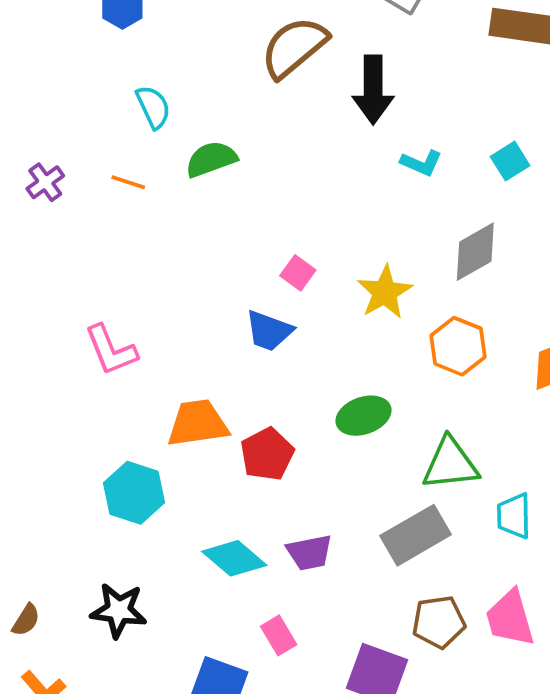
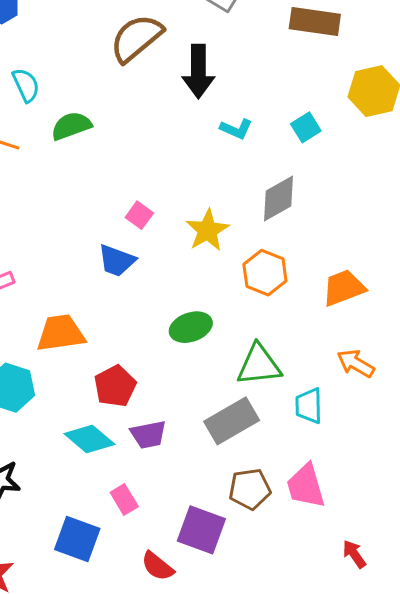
red pentagon: (267, 454) -> (115, 386), moved

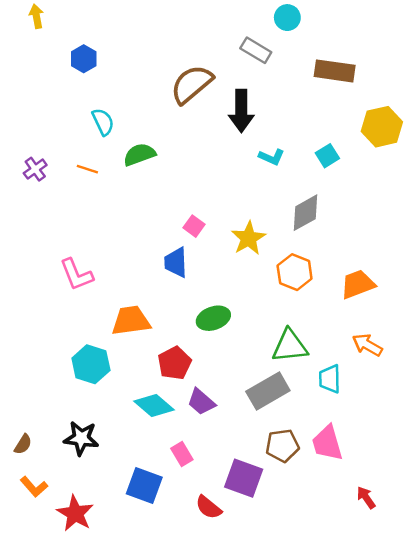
blue trapezoid: (117, 261) -> (176, 262), turned 68
green ellipse: (191, 327) -> (213, 318), moved
purple trapezoid: (148, 435) -> (201, 402), turned 52

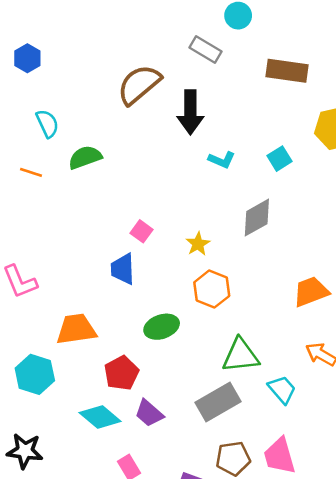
yellow star: (249, 238) -> (198, 244), size x0.7
orange hexagon: (295, 272) -> (212, 289), moved
cyan trapezoid: (330, 379) -> (282, 389), turned 140

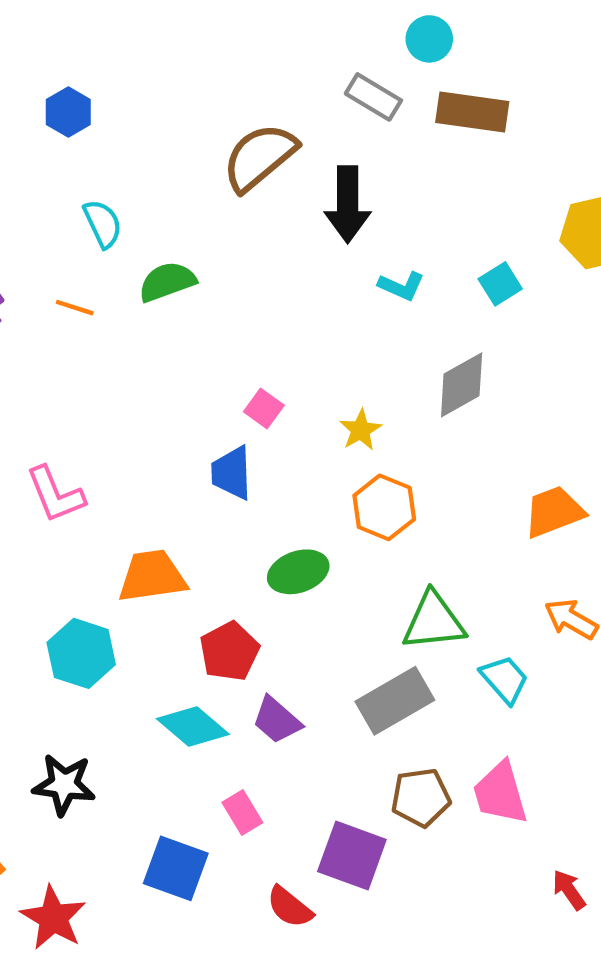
brown rectangle: (287, 71) -> (472, 112), moved

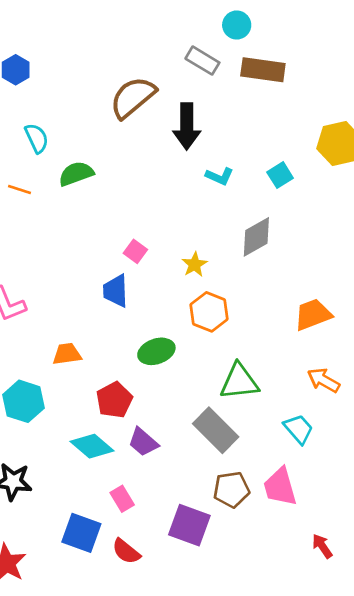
orange trapezoid: (152, 576) -> (67, 354), size x0.7
cyan trapezoid: (504, 679) -> (299, 429), moved
gray rectangle: (395, 701) -> (216, 430), turned 75
red semicircle: (290, 907) -> (126, 551), moved

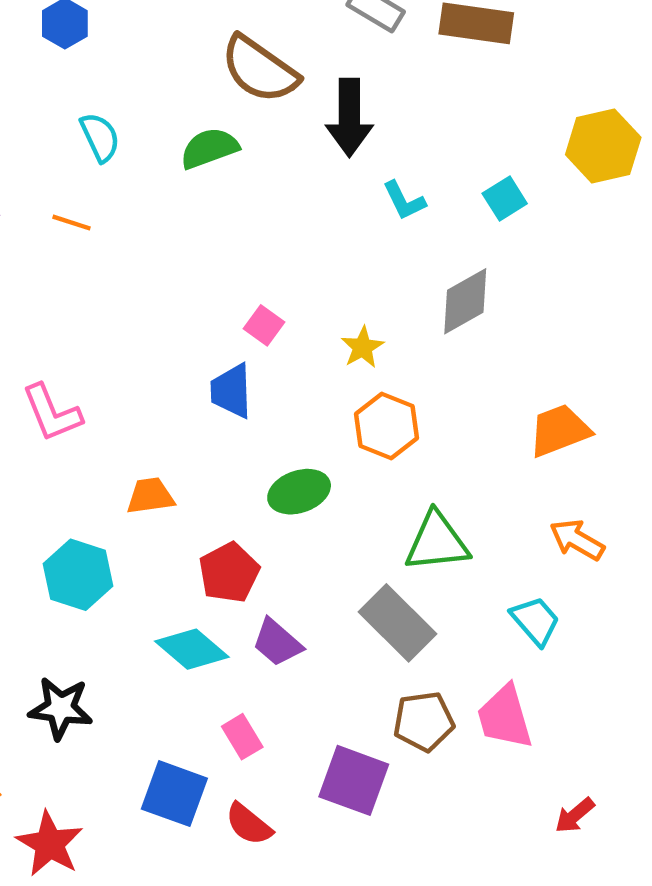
brown semicircle: (133, 97) -> (260, 69), turned -105
green semicircle: (76, 174) -> (209, 148), moved
cyan L-shape: (220, 176) -> (404, 201), turned 40
red arrow: (322, 546) -> (575, 815), turned -95

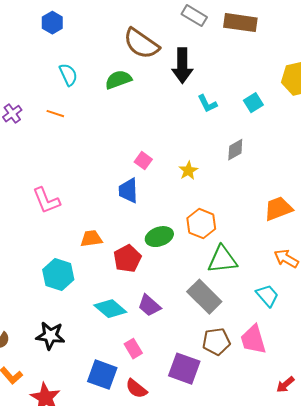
gray diamond: (465, 301) -> (235, 150), size x0.7
orange hexagon: (387, 426) -> (201, 224), moved
red pentagon: (229, 573) -> (127, 259), moved

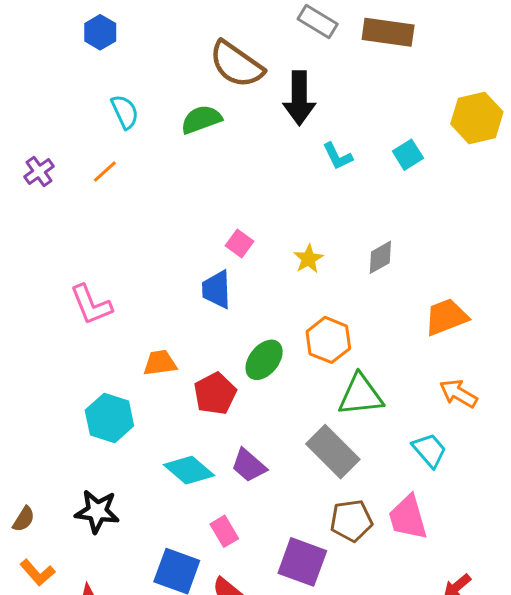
orange line: (55, 114) -> (105, 172), turned -60
gray diamond: (235, 150) -> (380, 257), moved
green ellipse: (159, 237) -> (264, 360), turned -32

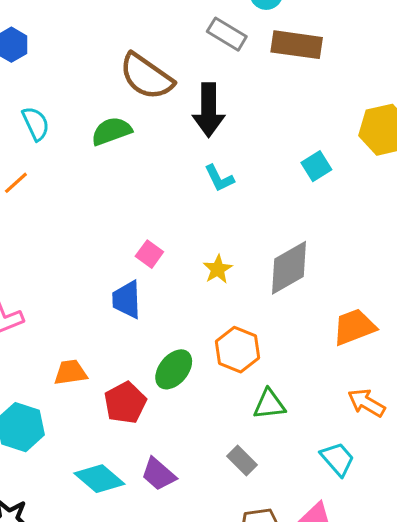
cyan L-shape: (338, 156) -> (219, 178), moved
gray diamond: (380, 257) -> (289, 268), size x1.6
green triangle: (360, 395) -> (269, 404), size x0.7
gray rectangle: (333, 452) -> (242, 460), size x0.6

